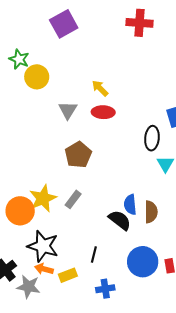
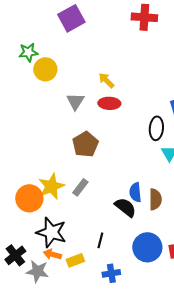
green star: (19, 59) -> (28, 52), turned -30

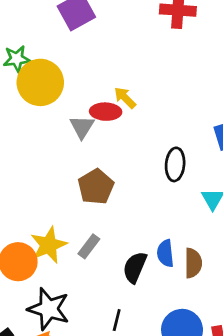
yellow circle: (45, 69) -> (40, 82), size x1.4
red ellipse: (109, 103) -> (106, 112), moved
black ellipse: (156, 128) -> (175, 164), moved
black semicircle: (125, 207) -> (135, 267), moved, turned -105

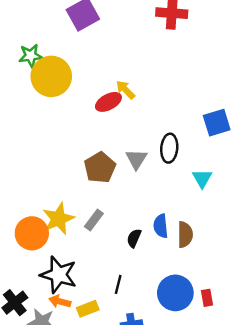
red ellipse: (106, 112) -> (108, 102), turned -30
gray triangle: (82, 127) -> (136, 159), moved
black semicircle: (135, 267) -> (134, 238), size x0.7

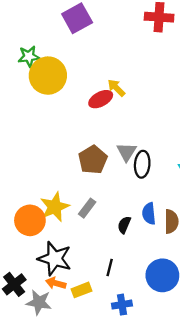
black ellipse: (169, 148) -> (142, 164), moved

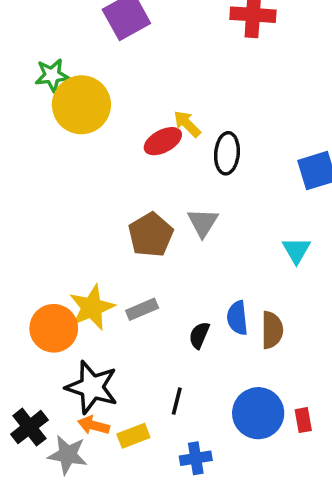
black ellipse: (142, 164) -> (227, 153), moved
gray rectangle: (87, 208) -> (142, 309), turned 30

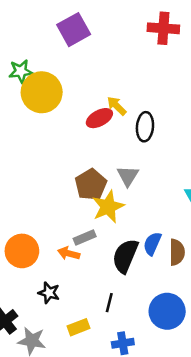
yellow star: (92, 307) -> (108, 207), moved
blue semicircle: (237, 318) -> (152, 244), turned 30
black semicircle: (199, 335) -> (125, 256), size x1.8
black star: (92, 387) -> (49, 293), size x0.6
orange arrow: (94, 425) -> (69, 253), moved

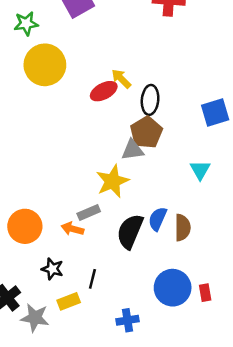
green star: (21, 71) -> (26, 24), moved
gray triangle: (128, 176) -> (133, 150), turned 50
brown pentagon: (91, 185) -> (146, 132), moved
black line: (109, 303) -> (92, 279), moved
yellow rectangle: (79, 327) -> (69, 301), moved

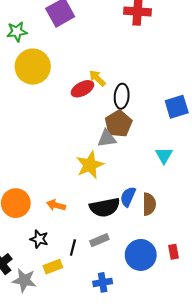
gray rectangle: (89, 213) -> (99, 240), moved
black semicircle: (130, 231) -> (105, 207), turned -124
red rectangle: (205, 293) -> (173, 252), moved

